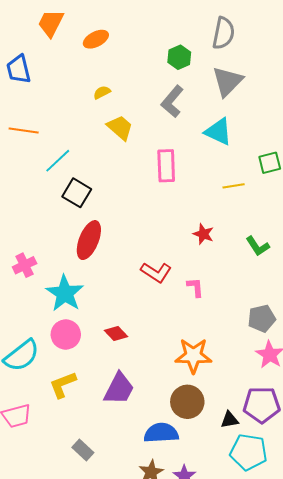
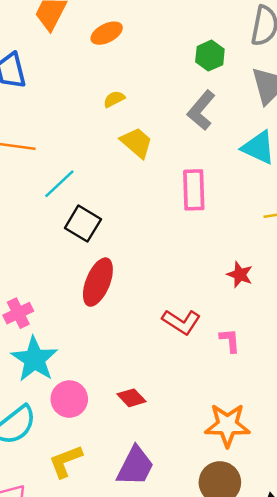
cyan star: (65, 293) -> (34, 359), moved

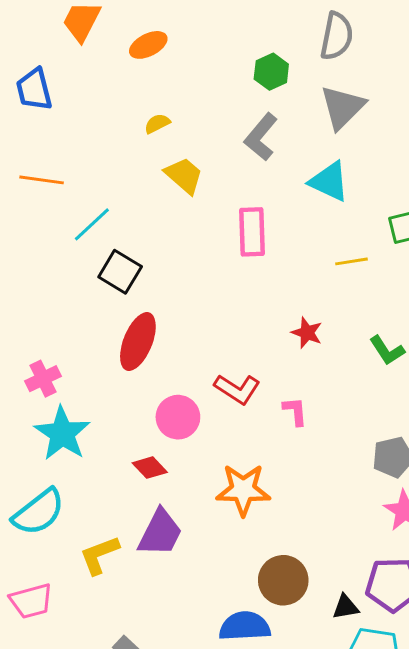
red diamond: (132, 398) -> (150, 468), moved
pink circle: (69, 399) -> (178, 417), moved
orange star: (227, 425) -> (243, 490), moved
purple trapezoid: (135, 466) -> (160, 533), moved

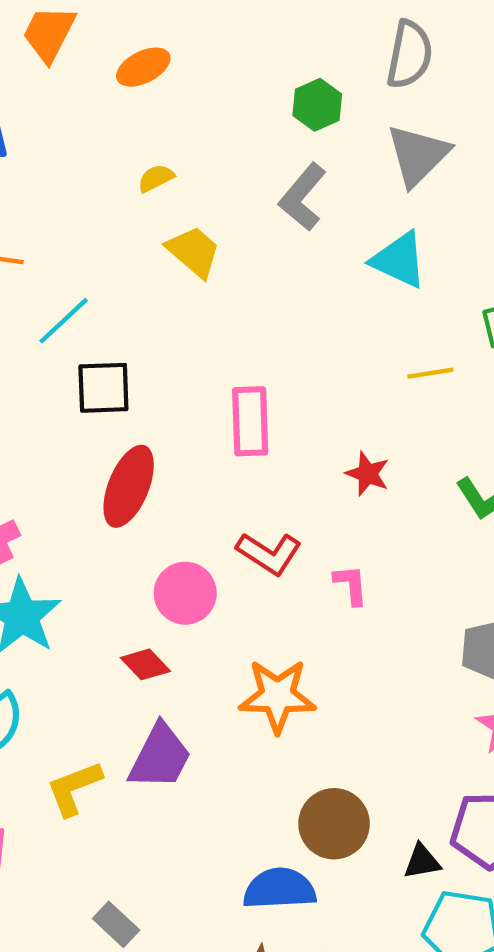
pink rectangle: (252, 232) -> (250, 421), moved
black square: (120, 272) -> (103, 388), turned -33

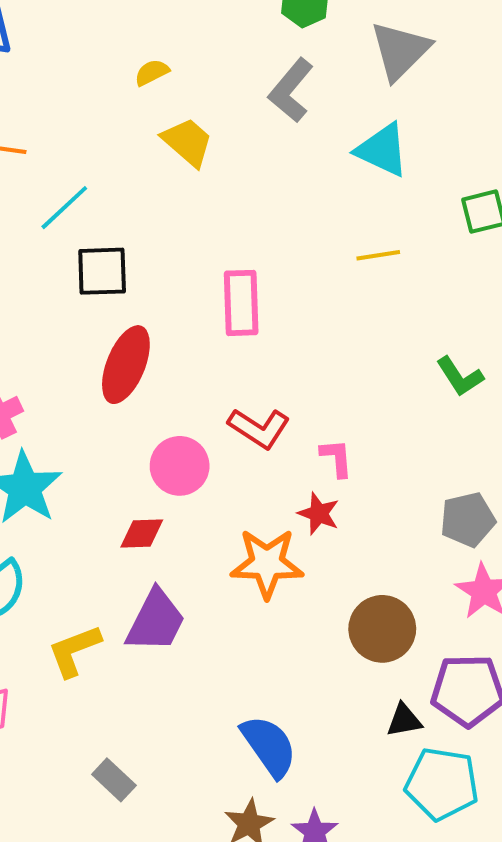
yellow line: (430, 373) -> (378, 255), moved
red star: (368, 474) -> (319, 514), moved
red diamond: (145, 664) -> (142, 533), turned -48
brown circle: (334, 824) -> (382, 629), moved
blue semicircle: (280, 889) -> (269, 746), turned 58

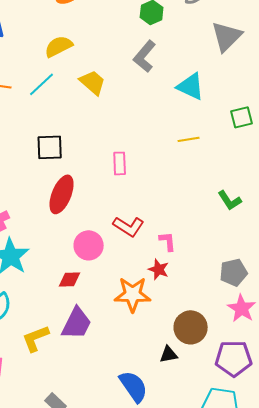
gray triangle: (400, 51) -> (227, 36), moved
yellow semicircle: (152, 72) -> (59, 46), moved, size x1.6
cyan line: (64, 208) -> (42, 84), moved
pink rectangle: (241, 303) -> (120, 163), size x0.7
black triangle: (404, 720) -> (169, 354), moved

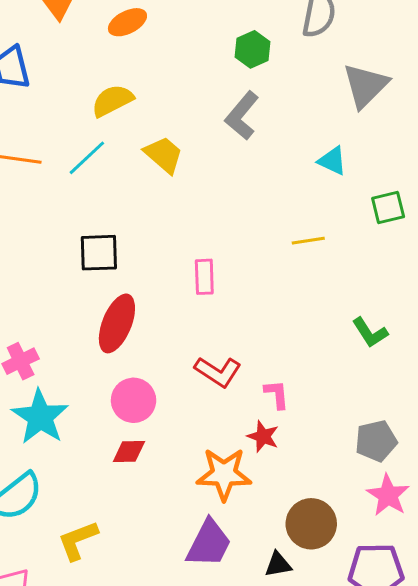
cyan triangle: (191, 86) -> (332, 161), moved, size x0.7
pink circle: (89, 245) -> (134, 400), moved
purple trapezoid: (77, 323) -> (209, 543), moved

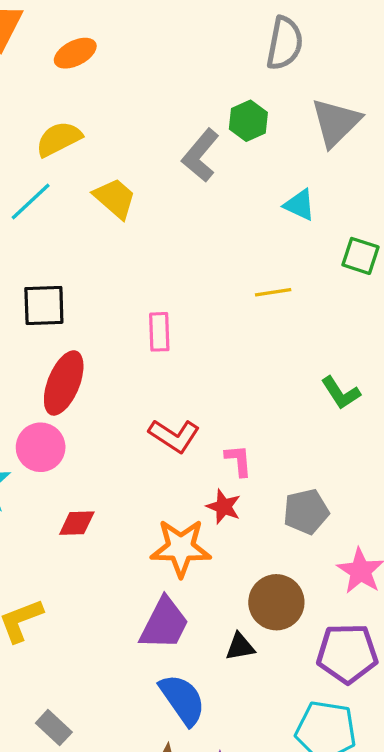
green hexagon: (252, 49) -> (248, 121), moved
green square: (388, 207) -> (360, 256), turned 32
pink circle: (134, 400) -> (41, 447), moved
gray pentagon: (376, 441) -> (306, 512), moved

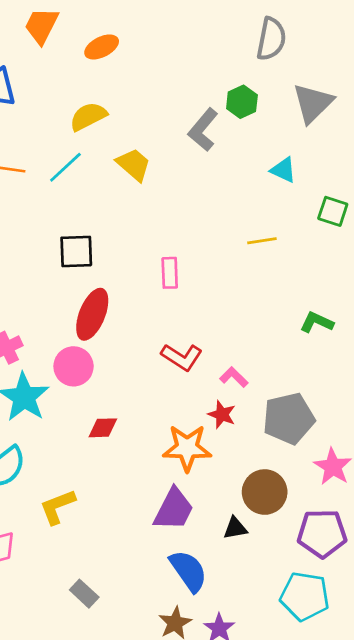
green L-shape: (341, 393) -> (317, 322), turned 148
pink L-shape: (238, 460) -> (234, 377), turned -40
gray pentagon: (306, 512) -> (289, 419), size x1.4

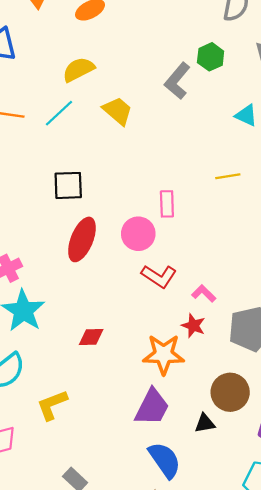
pink rectangle: (170, 273) -> (167, 204), moved
pink circle: (74, 366) -> (138, 234), moved

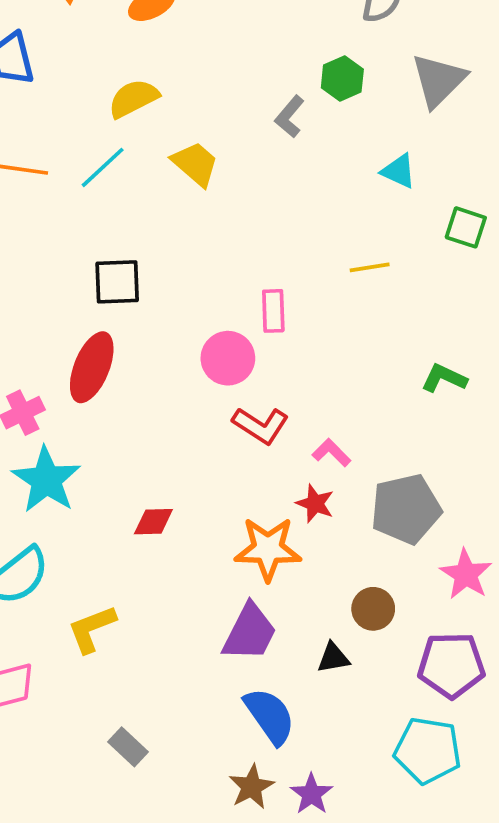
gray L-shape: (177, 81) -> (290, 117), size x0.7
red ellipse: (82, 239) -> (92, 367), moved
brown circle: (230, 392) -> (373, 609), size x0.7

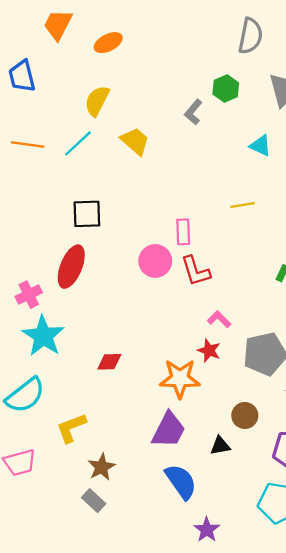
yellow semicircle: (133, 98) -> (97, 101), turned -36
red L-shape: (261, 425) -> (196, 271), moved, turned 40
brown star: (252, 787) -> (101, 467), moved

